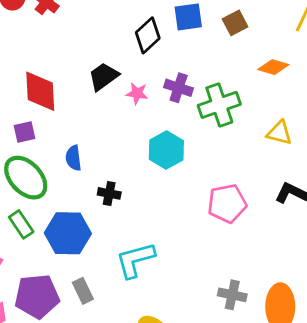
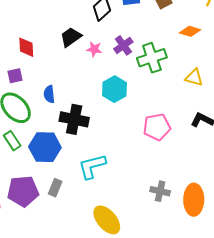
purple cross: (179, 88) -> (123, 45), turned 36
red diamond: (40, 91) -> (26, 47), size x0.7
black cross: (109, 193) -> (74, 119), size x1.8
gray rectangle: (83, 291) -> (55, 188), turned 48

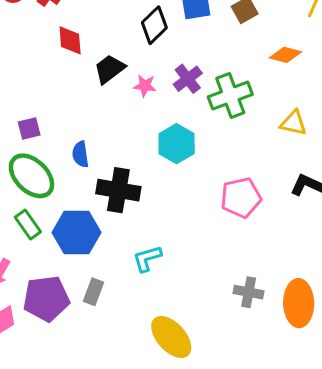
red diamond: (26, 47) -> (70, 40), moved
cyan L-shape: (92, 166) -> (147, 258), size x0.7

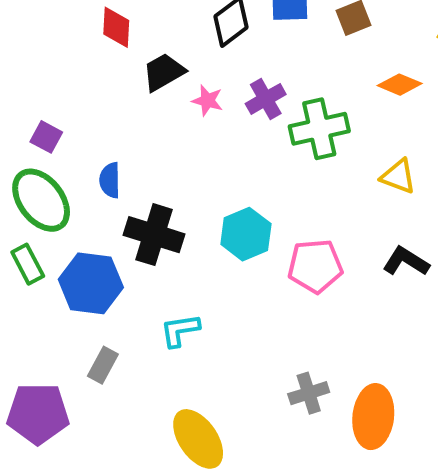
purple square: (29, 129) -> (46, 137), turned 35
cyan hexagon: (177, 144) -> (246, 234), moved
gray cross: (249, 292) -> (309, 393), turned -36
purple pentagon: (46, 299) -> (38, 414), moved

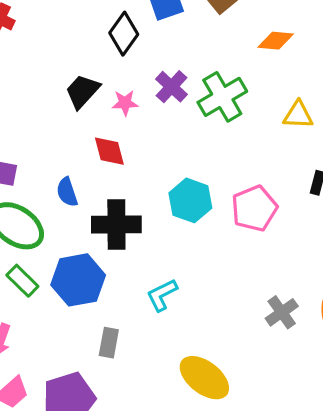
red diamond: (116, 27) -> (109, 151), moved

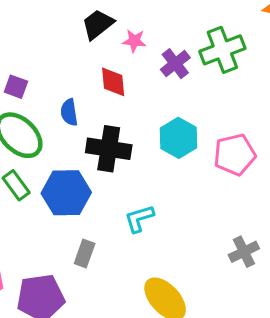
purple cross: (171, 87) -> (175, 64), moved

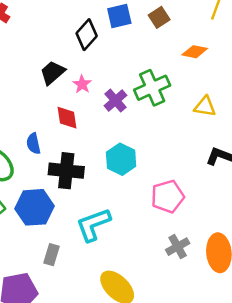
pink star: (134, 41) -> (82, 84), turned 30
pink pentagon: (235, 155) -> (168, 197), moved
cyan L-shape: (139, 219) -> (93, 225), size x1.5

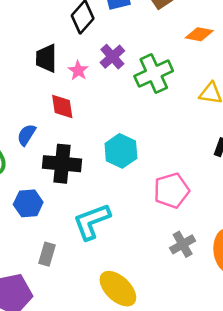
black trapezoid: (53, 73) -> (46, 58), turned -48
purple cross: (115, 101) -> (112, 57), moved
blue semicircle: (33, 144) -> (26, 135), turned 45
blue hexagon: (35, 207) -> (28, 203), size x0.7

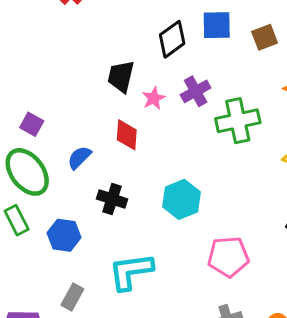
black cross: (62, 164) -> (112, 199), size x0.7

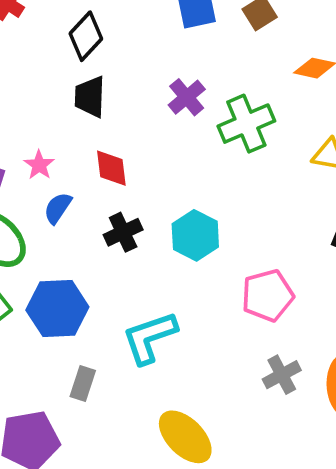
black diamond: (172, 39) -> (86, 36), moved
pink star: (154, 98) -> (39, 165), moved
black cross: (112, 199) -> (123, 232), moved, turned -32
blue hexagon: (64, 235) -> (57, 309), size x1.4

